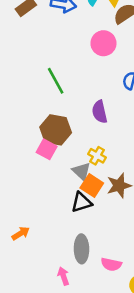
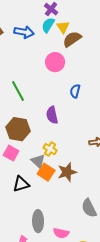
pink square: (47, 149) -> (11, 153), moved
black triangle: (81, 202) -> (21, 184), moved

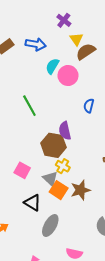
cyan semicircle: (48, 25) -> (52, 66), moved
brown hexagon: (18, 129) -> (53, 145), moved
black triangle: (21, 184) -> (33, 203), turned 48
gray ellipse: (38, 221) -> (50, 225), moved, turned 30

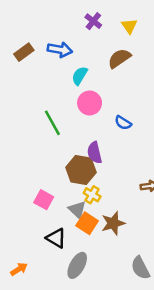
yellow triangle: (76, 39) -> (129, 26), moved
pink circle: (68, 75) -> (90, 103), moved
blue semicircle: (89, 106) -> (123, 123), turned -72

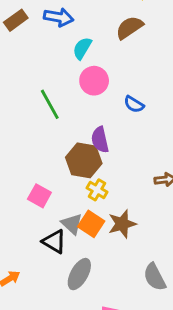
gray triangle: (77, 210) -> (72, 224), moved

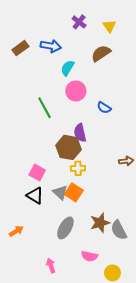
yellow cross: (97, 190) -> (78, 168), turned -32
brown star: (122, 224) -> (100, 223), moved
black triangle: (54, 242) -> (35, 196), moved

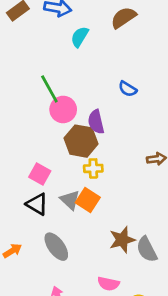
pink circle: (76, 91) -> (63, 109), moved
gray ellipse: (65, 228) -> (56, 247), moved, turned -65

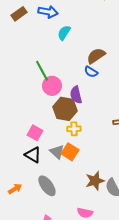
brown semicircle: (123, 18) -> (96, 56), moved
blue semicircle: (128, 89) -> (91, 72), moved

